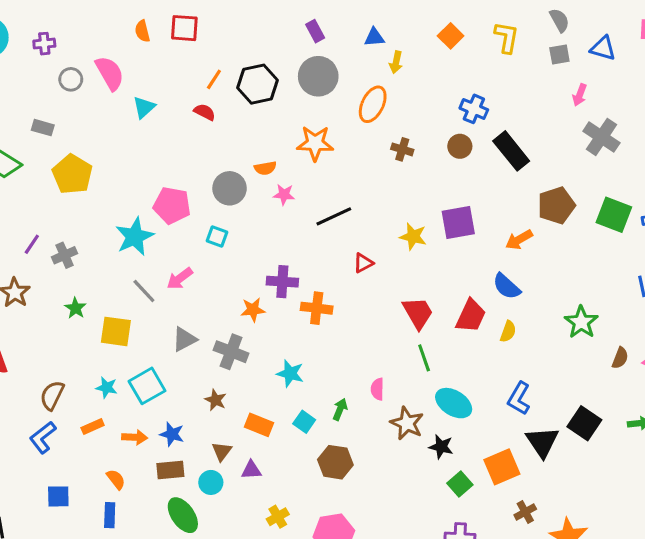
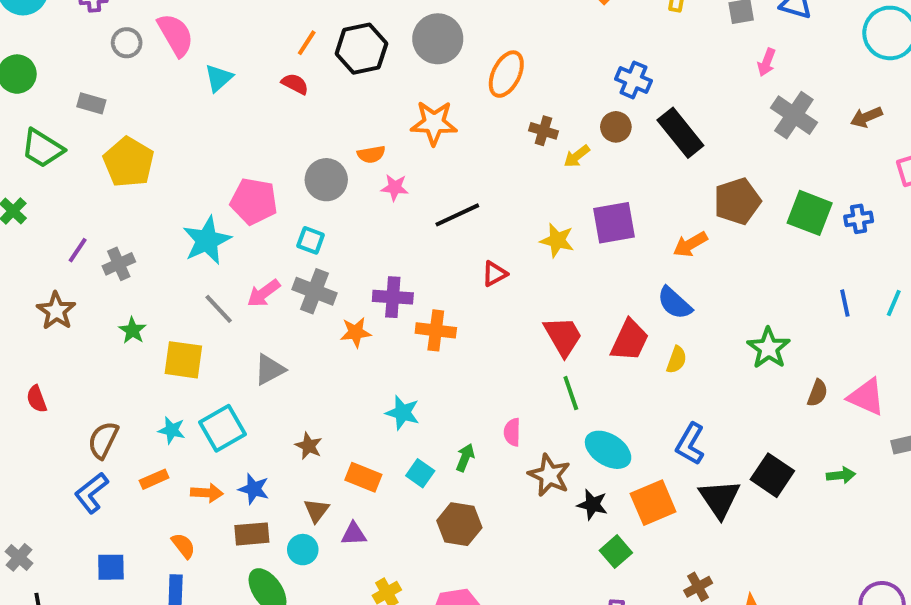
yellow arrow: (396, 62) -> (577, 156), moved, turned 40
gray cross: (231, 352) -> (314, 291), moved
orange square: (502, 467) -> (653, 503), moved

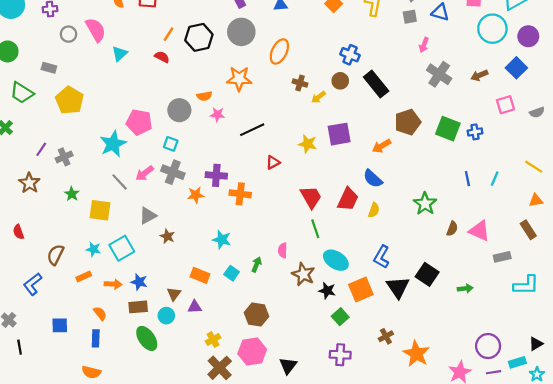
brown star: (309, 446) -> (167, 236), moved
green arrow: (841, 475) -> (465, 288), moved
blue L-shape: (91, 493) -> (33, 284), moved
brown hexagon: (459, 524) -> (257, 315), moved

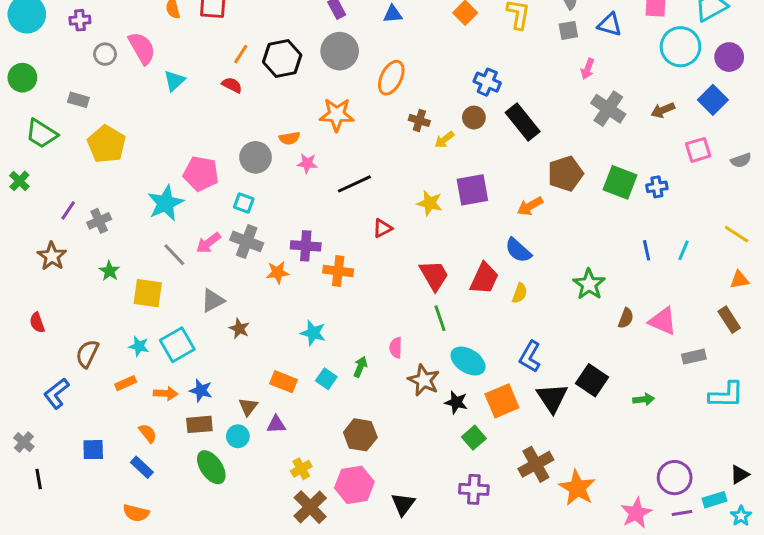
brown cross: (386, 336) -> (536, 464), size x1.6
blue rectangle: (96, 338) -> (142, 467), turned -49

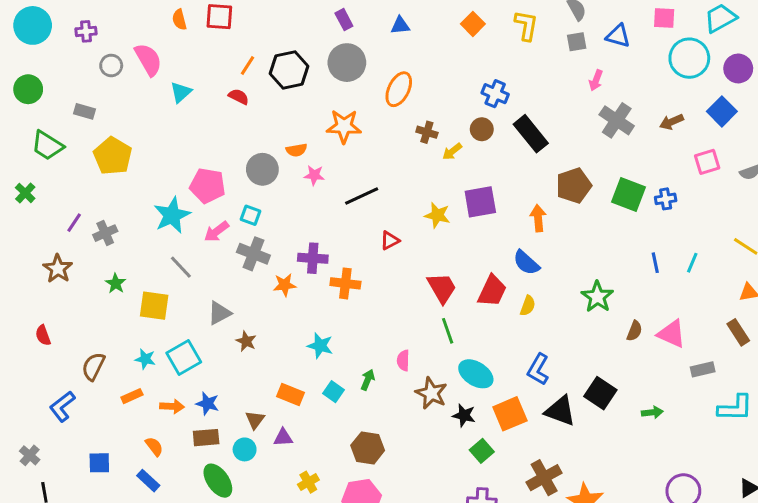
orange arrow: (530, 206) -> (538, 218), turned 115
pink arrow: (208, 243) -> (216, 232), moved
black triangle: (552, 398) -> (560, 411), turned -36

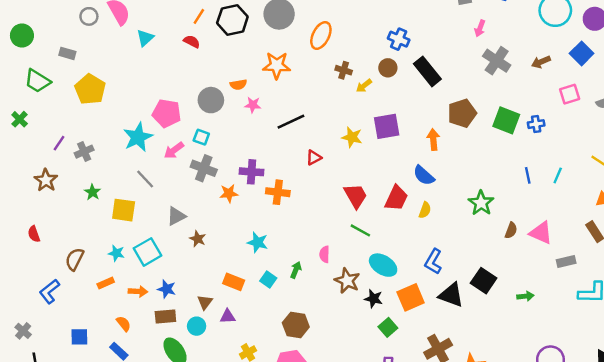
green line: (448, 331) -> (360, 230), turned -42

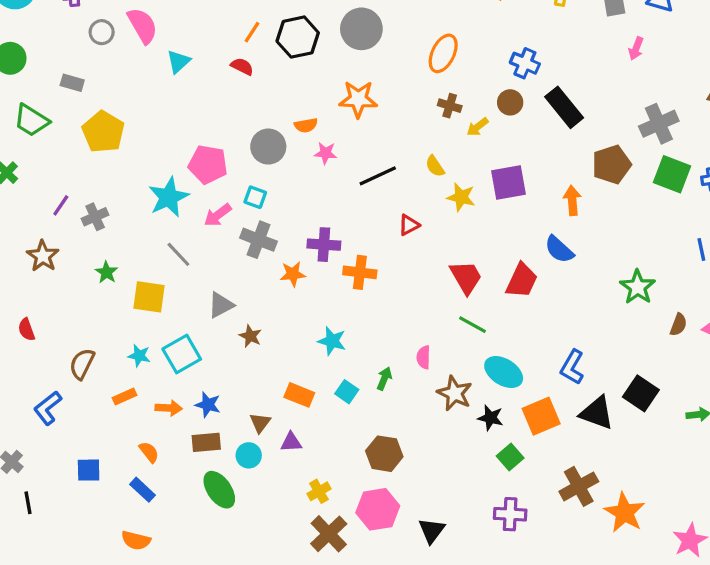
orange ellipse: (321, 36) -> (443, 53), moved
gray cross: (497, 61) -> (659, 124), moved, turned 32
yellow semicircle: (425, 210) -> (435, 166), moved, turned 126

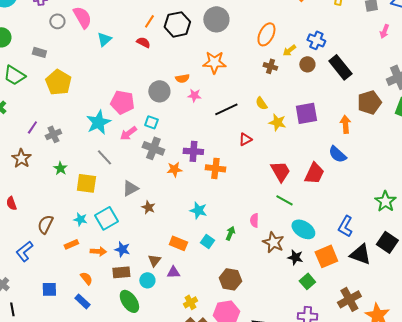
yellow arrow: (477, 127) -> (289, 50), moved
green star: (638, 287) -> (385, 201), moved

